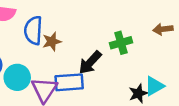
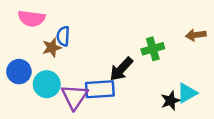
blue semicircle: (33, 30) -> (63, 36), size x0.7
brown star: (52, 42) -> (52, 48), moved

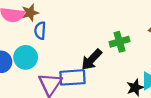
brown star: (52, 48) -> (30, 13), moved
cyan circle: (47, 84) -> (26, 57), moved

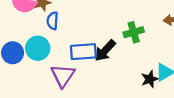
blue rectangle: (73, 77) -> (83, 52), moved

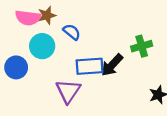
blue semicircle: (53, 21) -> (72, 32), moved, turned 126
cyan circle: (38, 48) -> (42, 46), moved

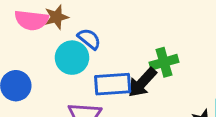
cyan circle: (42, 46) -> (72, 58), moved
green cross: (142, 46) -> (164, 62), moved

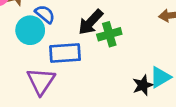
black arrow: (142, 83) -> (91, 22), moved

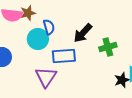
blue semicircle: (45, 14) -> (49, 27), turned 35
green cross: (109, 34) -> (108, 47), moved

